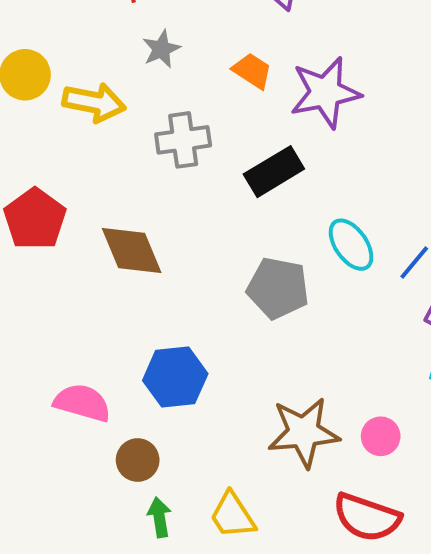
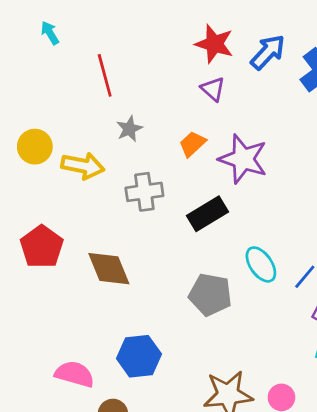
orange trapezoid: (252, 71) -> (192, 144), turned -76
purple star: (325, 93) -> (243, 159), turned 30

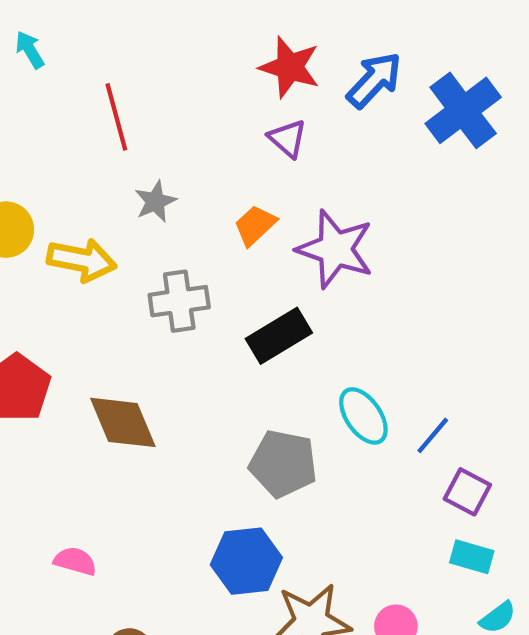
blue hexagon: (139, 356) -> (246, 561), moved
pink semicircle: (75, 374) -> (75, 561), moved, size x0.7

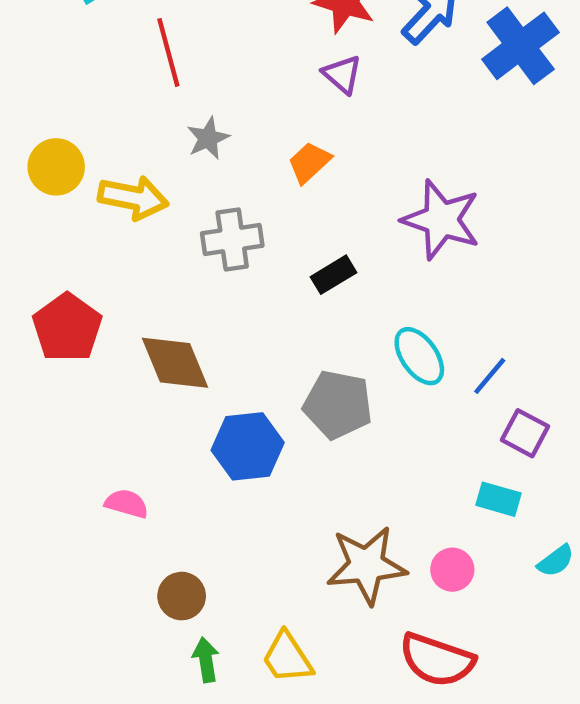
purple star: (335, 249) -> (441, 220), moved
black rectangle: (279, 336) -> (333, 275), size x0.7
cyan rectangle: (472, 557) -> (499, 499), moved
blue hexagon: (246, 561) -> (248, 446), moved

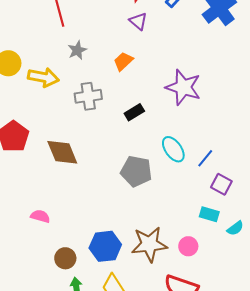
blue hexagon: (248, 446) -> (105, 246), moved
cyan semicircle: (556, 561) -> (235, 228), moved

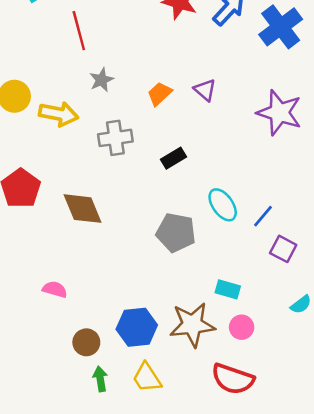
purple triangle: (138, 21) -> (205, 90), moved
purple star: (183, 87) -> (279, 113), moved
cyan rectangle: (209, 214) -> (228, 289), moved

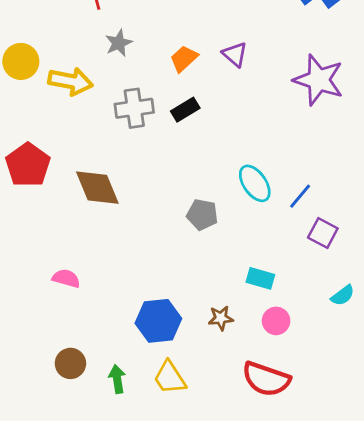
black rectangle: (173, 158) -> (185, 110), moved
gray pentagon: (176, 233) -> (202, 215), size x0.7
brown star: (192, 325) -> (221, 318), size x0.5
brown circle: (86, 342) -> (70, 363), moved

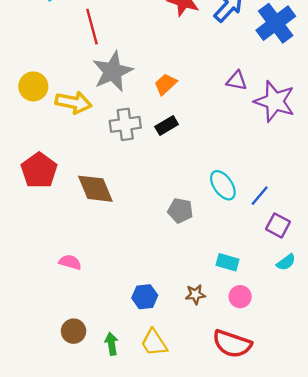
gray star: (119, 43) -> (113, 71), size x1.8
purple triangle: (235, 54) -> (237, 81), moved, turned -30
cyan semicircle: (343, 295) -> (286, 262), moved
blue hexagon: (158, 321) -> (145, 297), size x0.7

